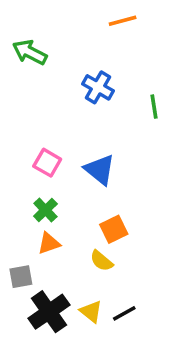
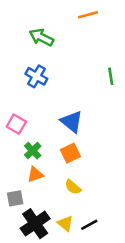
green arrow: (30, 52) -> (41, 37), moved
blue cross: (98, 87) -> (36, 76), moved
pink square: (47, 163) -> (16, 124), moved
orange square: (114, 229) -> (70, 153), moved

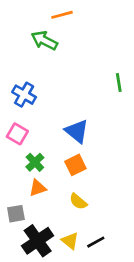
orange line: (88, 15) -> (62, 15), moved
blue cross: (36, 76) -> (24, 95), moved

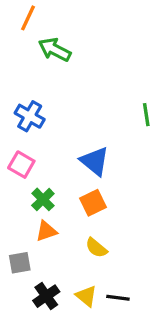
orange line: (62, 15) -> (28, 18), moved, turned -50
green line: (119, 82) -> (146, 115), moved
black cross: (38, 241) -> (46, 296), size x0.7
black line: (96, 242) -> (118, 298), turned 36

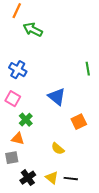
orange square: (93, 203) -> (79, 122), moved
orange triangle: (46, 231) -> (18, 139), moved, turned 32

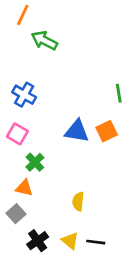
blue triangle: (57, 97) -> (77, 131), turned -30
orange square: (79, 122) -> (107, 131), moved
yellow semicircle: (58, 149) -> (78, 201), turned 56
gray square: (12, 158) -> (16, 214), turned -32

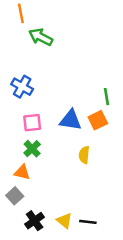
orange line: (23, 15) -> (21, 13), turned -36
green line: (119, 93) -> (107, 97), moved
pink square: (17, 134) -> (32, 123), moved, turned -36
yellow semicircle: (78, 201) -> (84, 155), moved

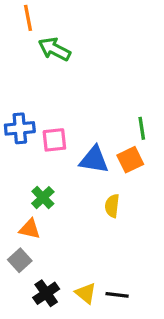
blue cross: (22, 87) -> (20, 128), moved, turned -35
pink square: (32, 123) -> (54, 140), moved

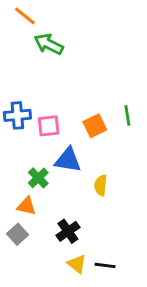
orange line: (28, 18) -> (25, 16), turned -40
blue triangle: (94, 160) -> (68, 160), moved
orange square: (130, 160) -> (95, 126), moved
black cross: (46, 293) -> (68, 231), moved

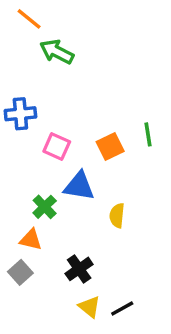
blue cross: (17, 115) -> (20, 114), moved
pink square: (49, 126) -> (57, 147), turned 30
black line: (105, 265) -> (122, 309), turned -36

